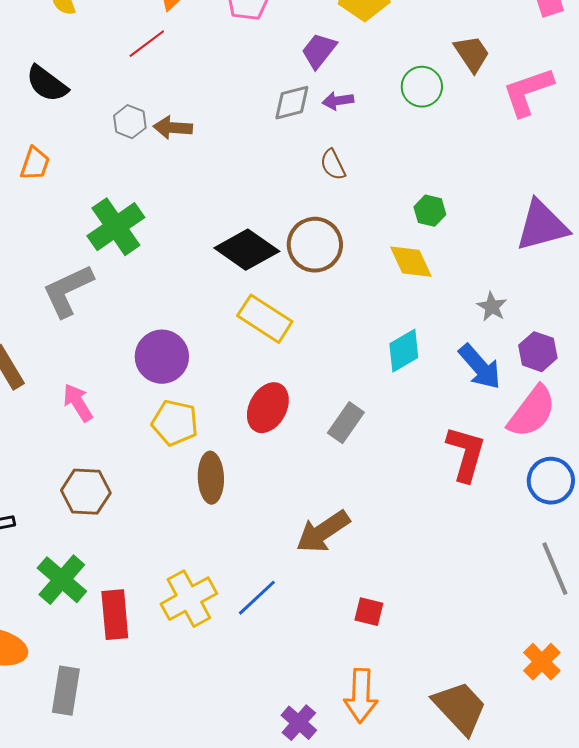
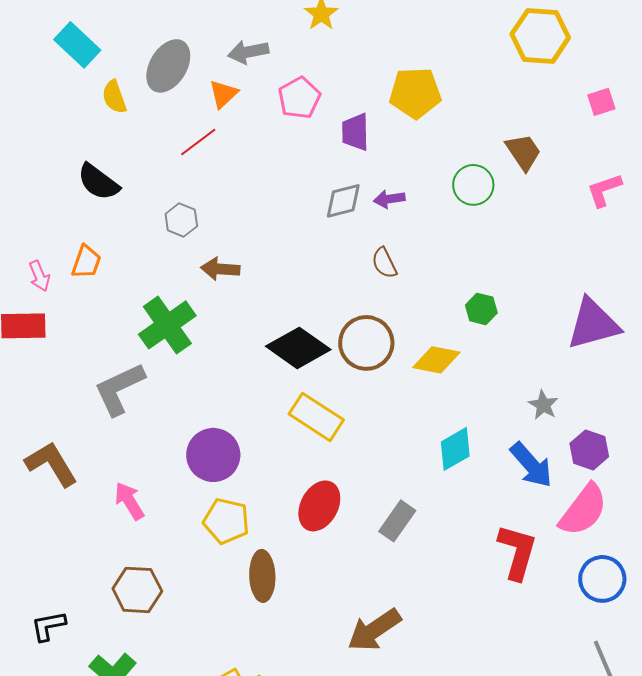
purple trapezoid: (319, 51) -> (355, 132), moved, turned -39
pink L-shape: (528, 92) -> (604, 190), moved, size x0.7
brown arrow: (173, 128) -> (220, 269), moved
yellow diamond: (411, 262) -> (436, 360), moved, turned -54

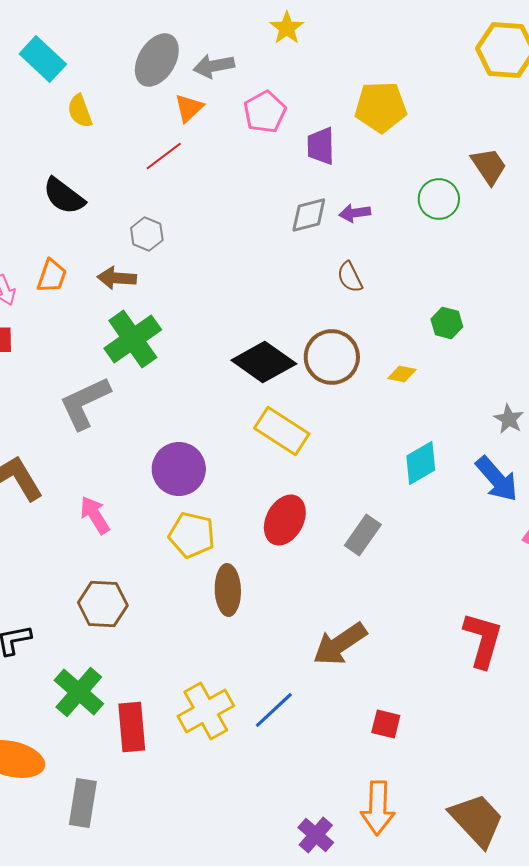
gray ellipse: (168, 66) -> (157, 60), moved
brown arrow: (220, 269) -> (117, 278), moved
yellow diamond: (436, 360) -> (402, 374), size x0.6
red L-shape: (517, 552) -> (483, 640), moved

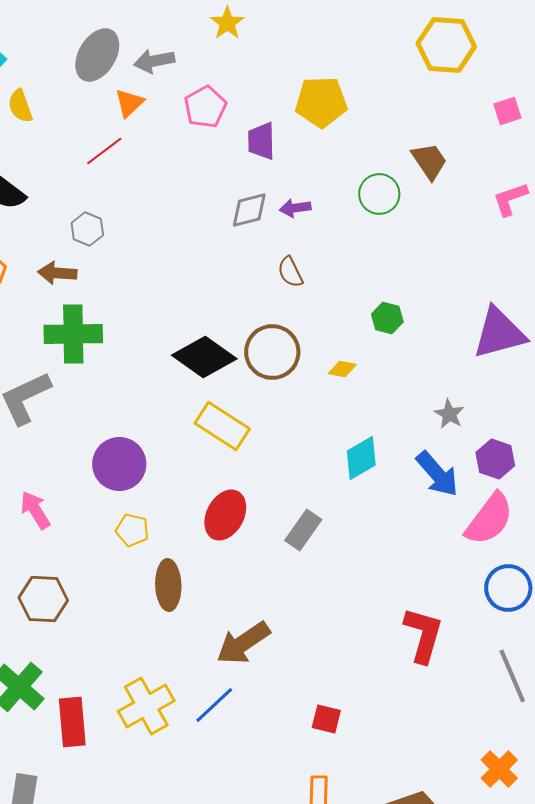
green cross: (133, 339) -> (73, 334), turned 34
yellow pentagon: (192, 535) -> (132, 530), size x0.7
brown arrow: (340, 644) -> (243, 643), moved

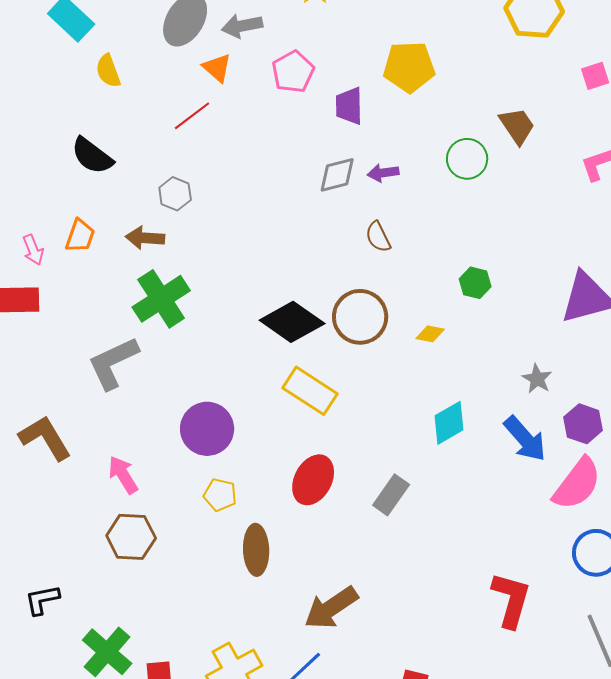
orange triangle: (129, 103) -> (217, 68), turned -36
green cross: (73, 334) -> (161, 299), turned -32
brown hexagon: (43, 599) -> (131, 537), moved

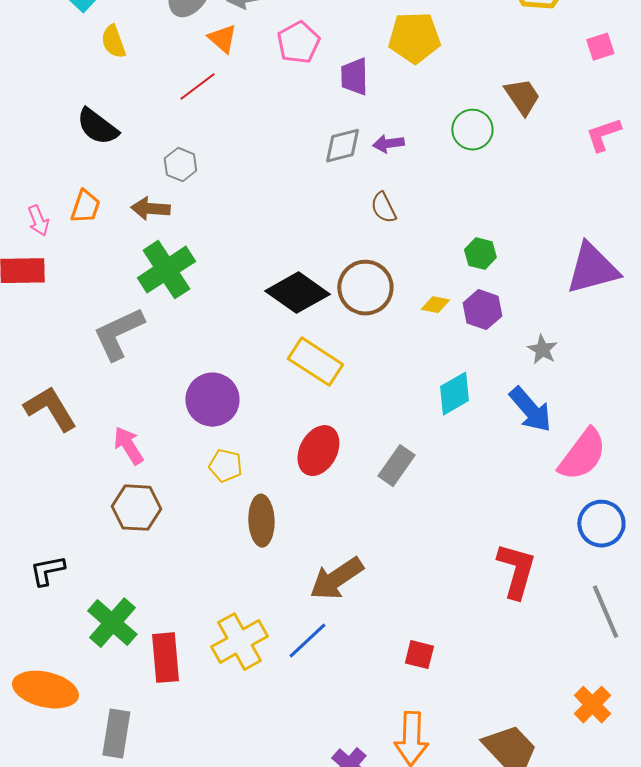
purple hexagon: (583, 424) -> (482, 310), moved

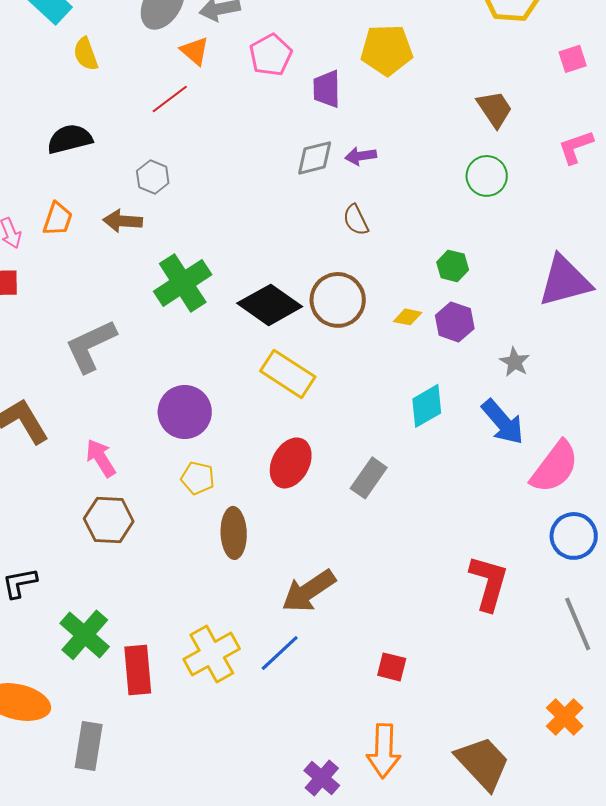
black semicircle: (97, 127) -> (70, 139), turned 129
green circle: (472, 130) -> (487, 176), moved
green cross: (166, 270) -> (183, 283), moved

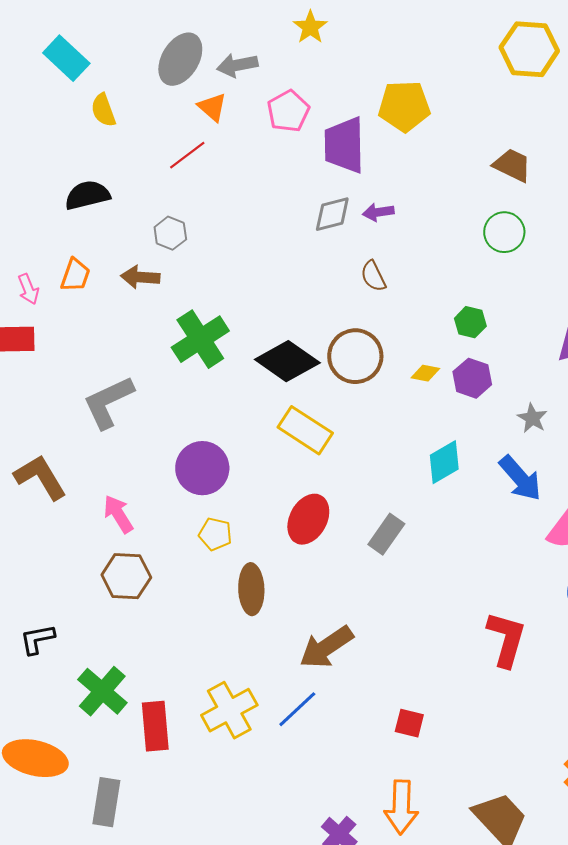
purple trapezoid: (327, 89) -> (344, 145), size x1.5
brown trapezoid: (495, 109) -> (512, 165), turned -30

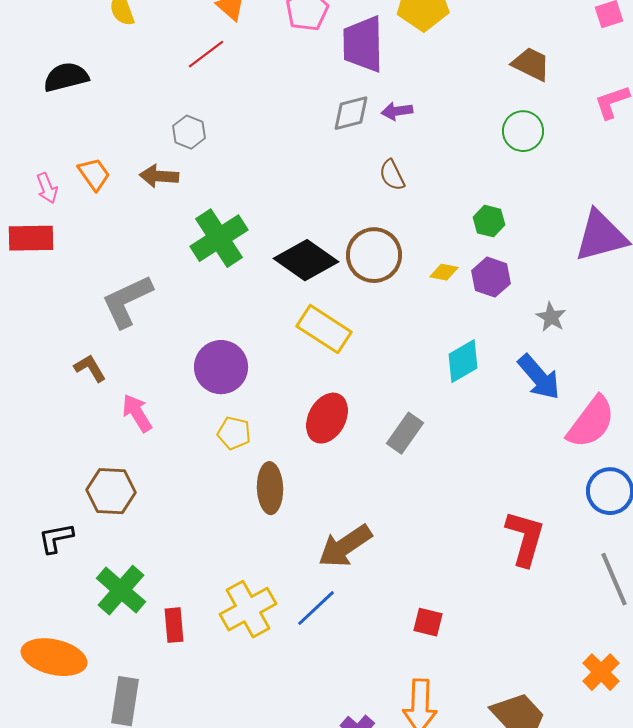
black semicircle: (87, 195) -> (66, 77), moved
orange trapezoid: (75, 275) -> (94, 174), turned -54
brown L-shape: (40, 477) -> (90, 368), moved, size x0.6
brown hexagon: (126, 576) -> (111, 491), moved
red rectangle: (155, 726) -> (174, 625), size x0.7

